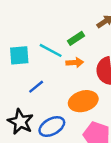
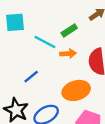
cyan square: (19, 55) -> (15, 22), moved

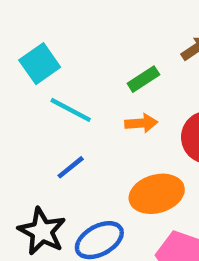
cyan square: (15, 22) -> (40, 64), turned -30
cyan line: (45, 42) -> (71, 110), moved

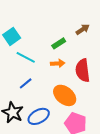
orange ellipse: (157, 194) -> (65, 95), turned 55

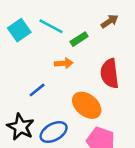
cyan line: (26, 57) -> (51, 26), moved
orange arrow: (58, 63) -> (64, 63), moved

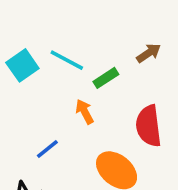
orange arrow: (64, 63) -> (85, 112), turned -114

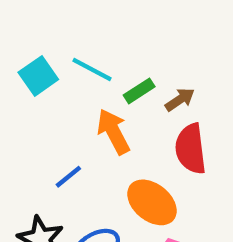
brown arrow: (149, 53) -> (180, 99), moved
orange arrow: (85, 112) -> (113, 132), size x1.5

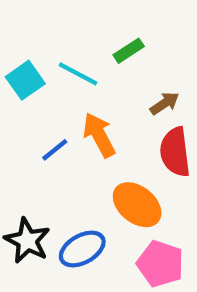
green rectangle: (139, 91) -> (129, 51), moved
blue line: (68, 177) -> (55, 150), moved

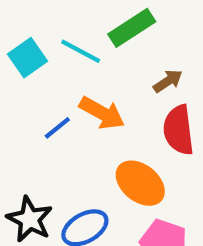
green rectangle: (129, 51) -> (132, 28), size x1.5
orange arrow: (99, 135) -> (102, 113), turned 147

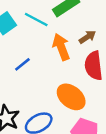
orange arrow: (102, 113) -> (61, 47), moved, turned -140

